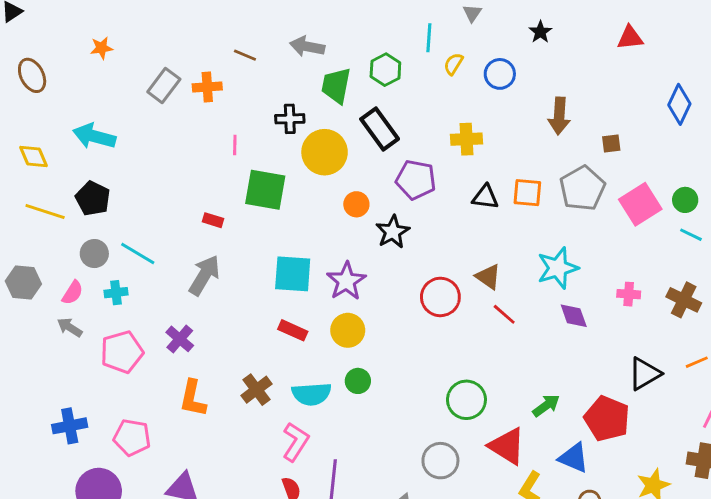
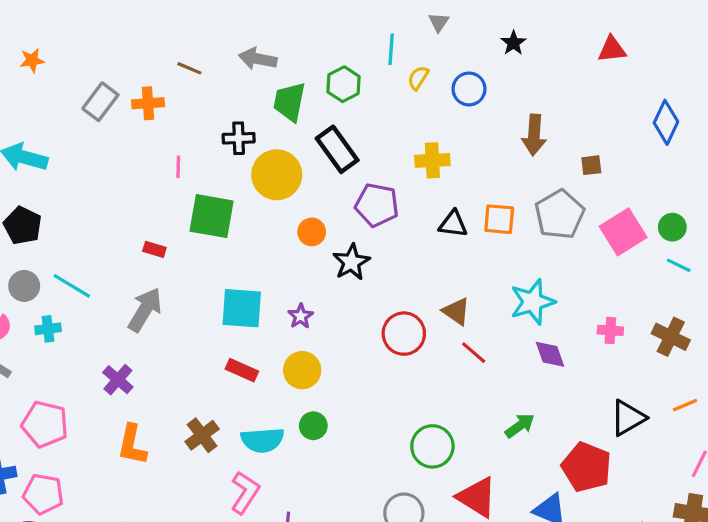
purple star: (346, 281) -> (301, 316), size x0.6
pink pentagon: (122, 352) -> (45, 424), moved, turned 30
green arrow: (546, 406) -> (520, 426), moved
pink pentagon: (132, 437) -> (43, 494), moved

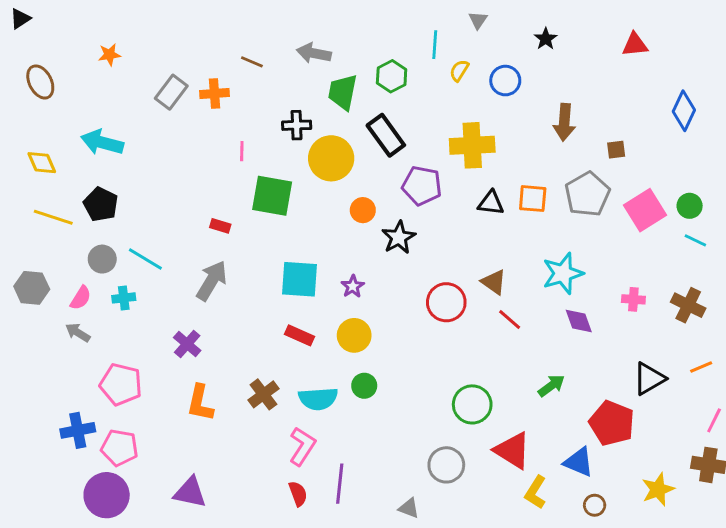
yellow cross: (432, 160) -> (472, 145), size x1.4

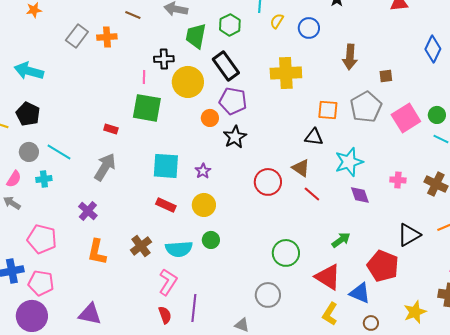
pink line: (242, 151) -> (144, 77), moved
purple pentagon: (422, 186) -> (233, 101), moved
black triangle: (491, 203) -> (314, 137), moved
red triangle: (513, 451) -> (328, 277), moved

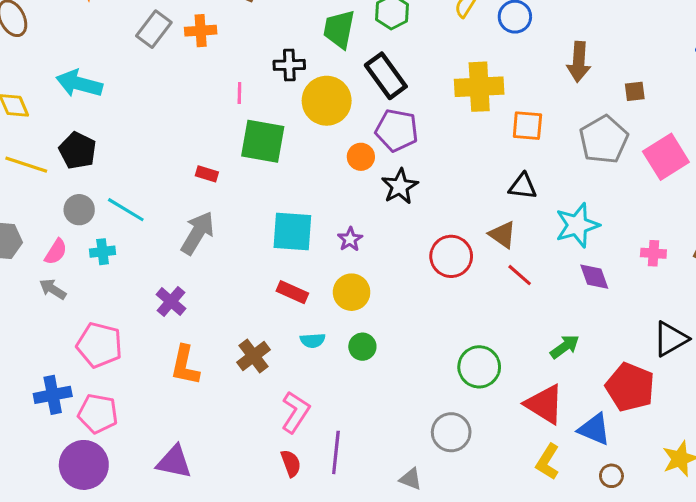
pink line: (144, 77) -> (239, 93), moved
orange square: (328, 110) -> (527, 126), moved
cyan semicircle: (179, 249) -> (313, 340), moved, size x0.6

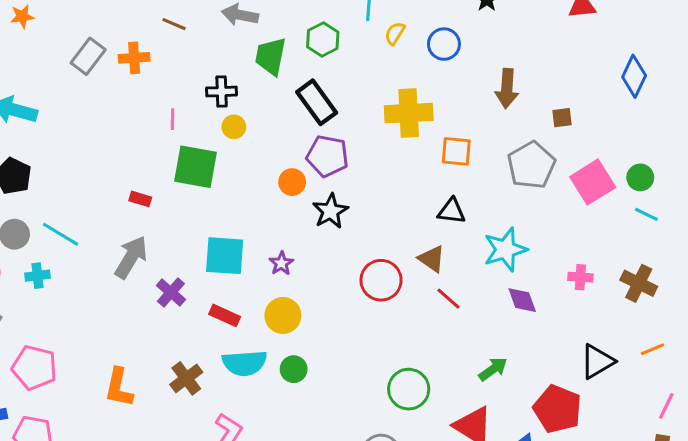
yellow circle: (327, 101) -> (234, 127), moved, size x0.5
purple cross: (171, 302) -> (171, 292), moved
cyan semicircle: (313, 340) -> (245, 363), size x1.8

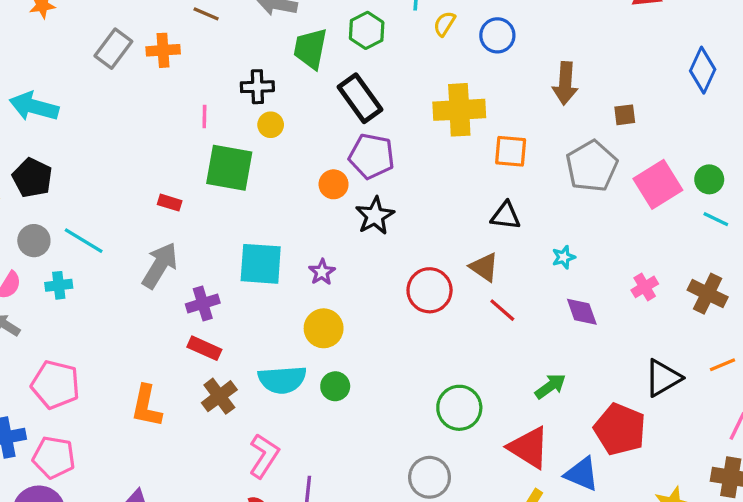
cyan star: (505, 250) -> (564, 257), size x0.5
pink cross: (580, 277) -> (645, 287), turned -35
purple cross: (171, 292) -> (203, 303), turned 32
red rectangle: (225, 315) -> (204, 348), moved

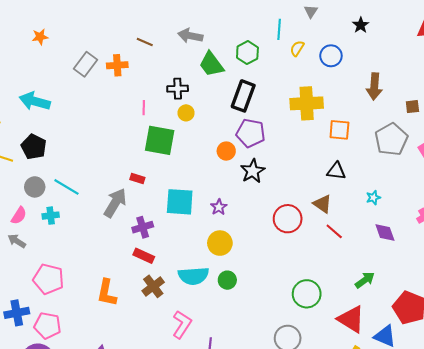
green trapezoid: (310, 49) -> (211, 64), turned -48
black rectangle: (360, 98) -> (243, 96), turned 56
red rectangle: (170, 203) -> (137, 179), moved

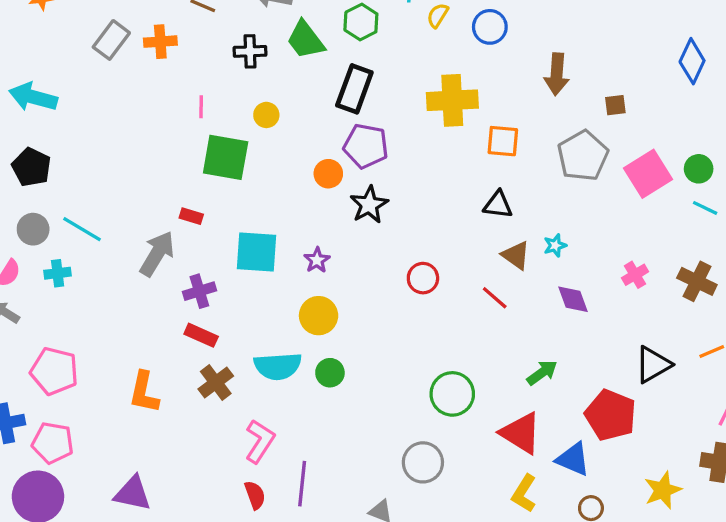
black cross: (178, 89) -> (250, 51), moved
brown triangle: (323, 204) -> (516, 255), moved
red circle: (288, 219) -> (423, 278), size x0.7

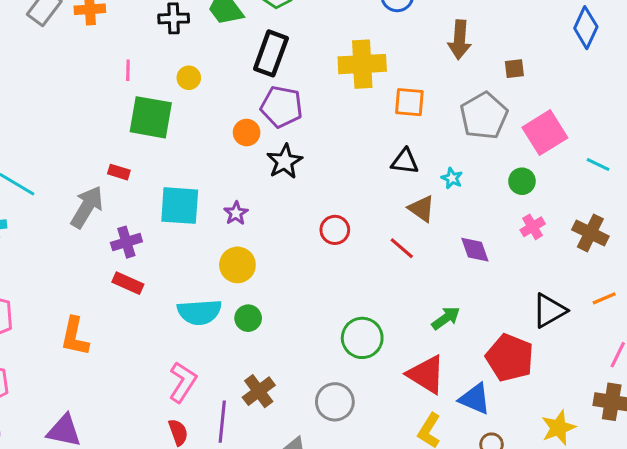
green circle: (699, 169) -> (522, 181), moved
cyan star: (555, 245) -> (452, 178), moved, turned -30
brown cross: (216, 382) -> (259, 391), moved

